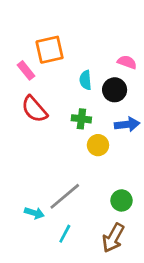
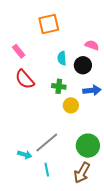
orange square: (50, 50) -> (49, 24), moved
green circle: (121, 200) -> (88, 146), size x1.5
cyan line: (65, 234) -> (47, 170), turned -40

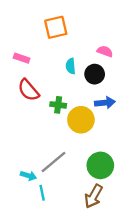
pink rectangle: (19, 51) -> (22, 58), turned -32
green cross: (59, 86) -> (58, 105), moved
yellow circle: (71, 105) -> (81, 120), size x1.5
cyan line: (47, 170) -> (42, 193), moved

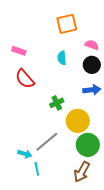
orange square: (56, 27) -> (67, 24), moved
black circle: (95, 74) -> (92, 65), moved
green cross: (58, 105) -> (57, 103), moved, turned -32
yellow circle: (81, 120) -> (78, 121), moved

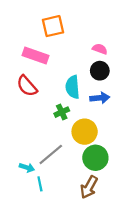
orange square: (67, 24) -> (53, 26), moved
pink rectangle: (19, 51) -> (36, 55), moved, size x1.6
cyan semicircle: (62, 58) -> (73, 87), moved, size x1.5

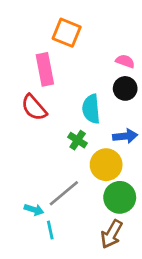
orange square: (53, 26) -> (67, 33), turned 35
pink rectangle: (36, 55) -> (45, 69), turned 60
blue arrow: (100, 98) -> (125, 136), moved
green cross: (62, 112) -> (78, 140), turned -32

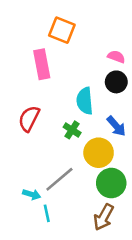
red semicircle: (34, 108) -> (29, 119), moved, turned 68
blue arrow: (125, 136) -> (116, 126), turned 55

